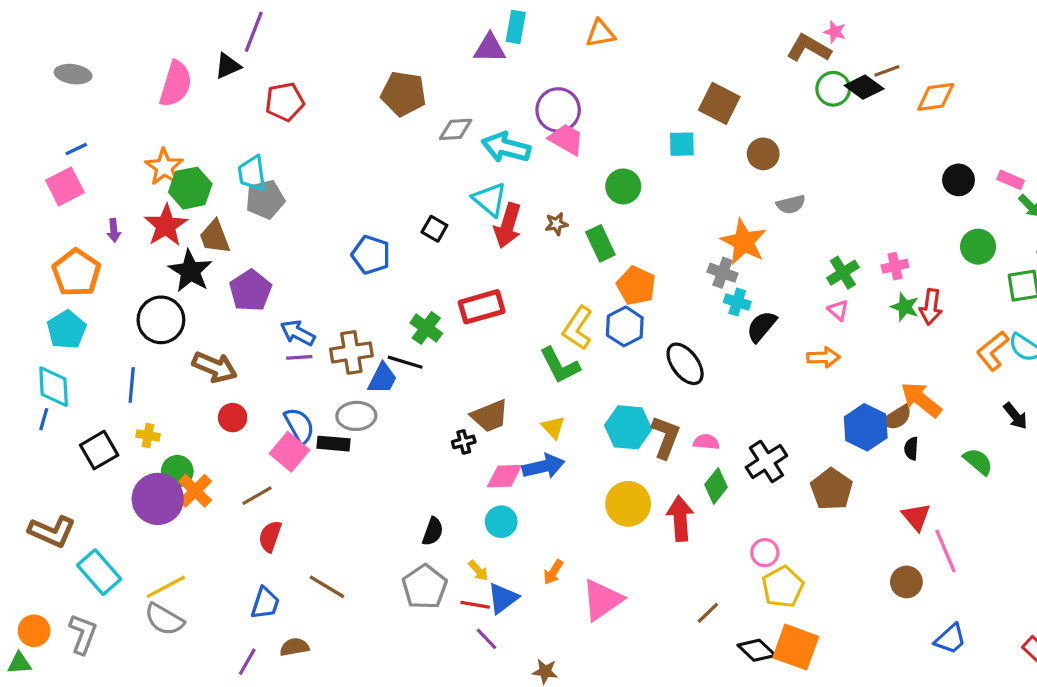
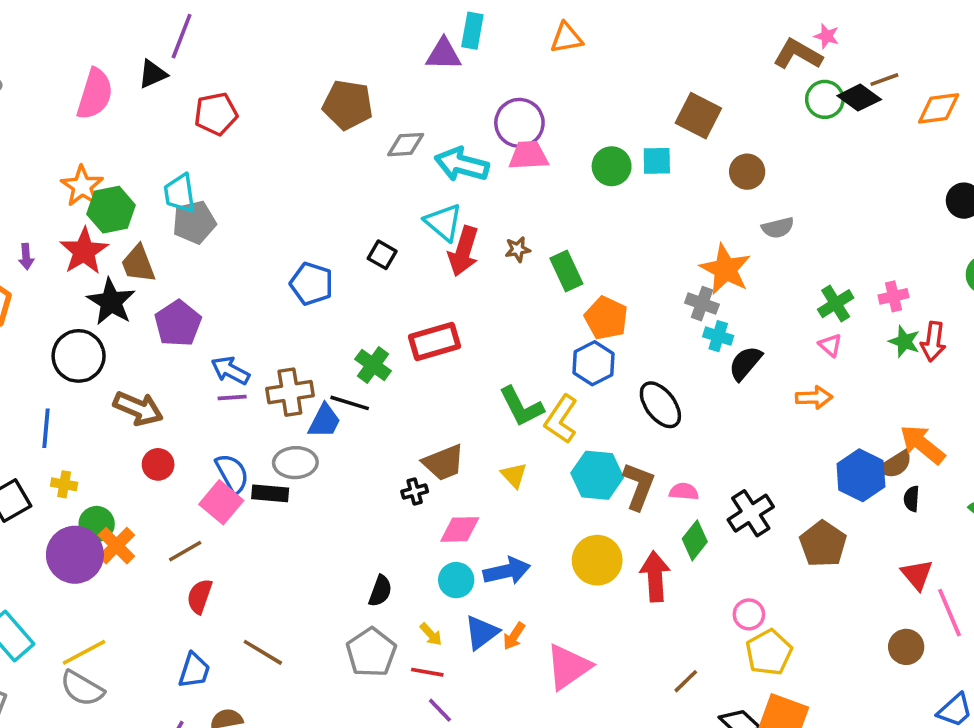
pink trapezoid: (566, 139) -> (528, 155), turned -33
green circle: (623, 186) -> (612, 166), moved
yellow L-shape: (578, 328) -> (561, 419), moved
blue arrow: (543, 466) -> (507, 571), moved
blue triangle: (503, 598) -> (481, 632), moved

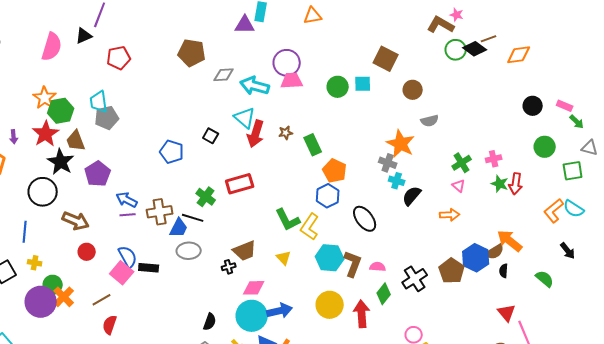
gray ellipse: (295, 463) -> (189, 251), moved
brown pentagon: (823, 544) -> (452, 271), moved
cyan circle: (456, 580) -> (252, 316), size x1.6

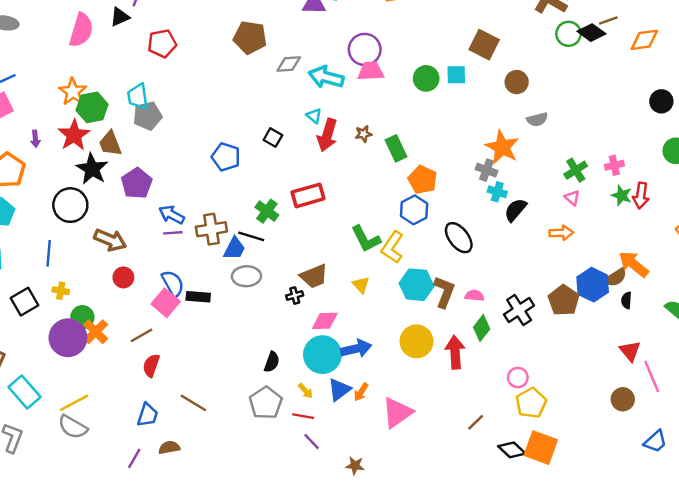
cyan triangle: (245, 118) -> (314, 116), size x0.6

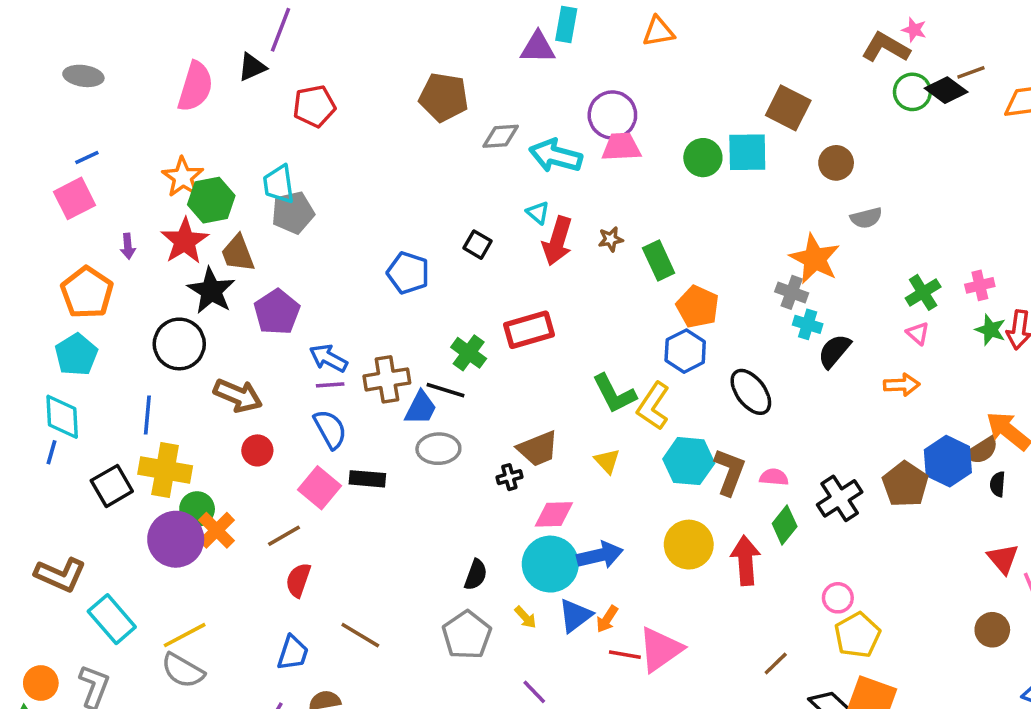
cyan square: (456, 75) -> (747, 152), size x1.4
blue semicircle: (173, 283) -> (330, 429), moved
yellow cross: (61, 291) -> (165, 470), size x2.0
red line: (303, 416) -> (625, 655), moved

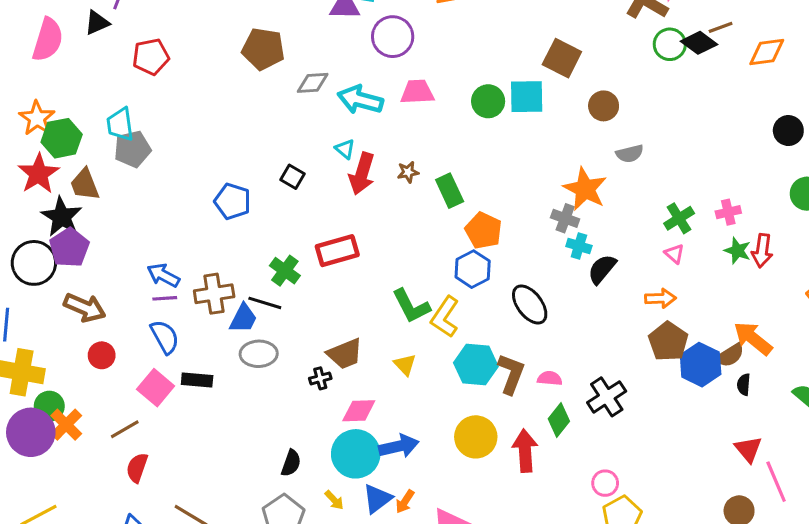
purple circle: (612, 115) -> (393, 37), moved
purple pentagon: (277, 312) -> (69, 248), moved
brown pentagon: (905, 484) -> (668, 341), moved

